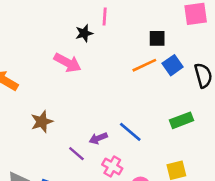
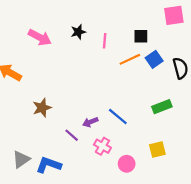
pink line: (105, 17) -> (105, 41), moved
pink arrow: (67, 63) -> (40, 37), moved

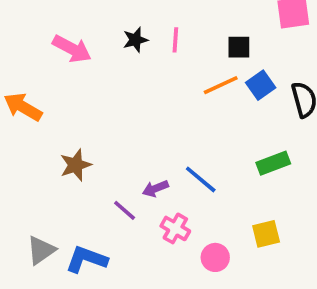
pink line: (105, 41) -> (175, 40), moved

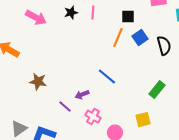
orange line: (221, 85) -> (118, 38), turned -42
green rectangle: (273, 163) -> (157, 90), moved, turned -30
brown star: (76, 165) -> (38, 82), turned 30
blue line: (201, 179) -> (107, 77), moved

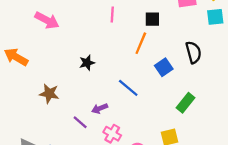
black star: (71, 13) -> (87, 63), moved
blue square: (140, 38) -> (164, 67), moved

